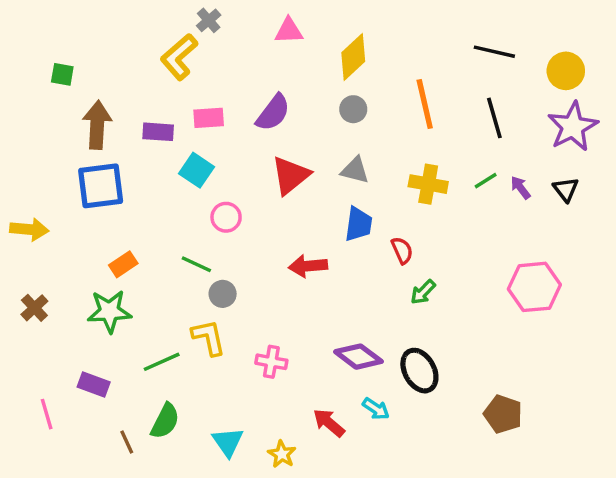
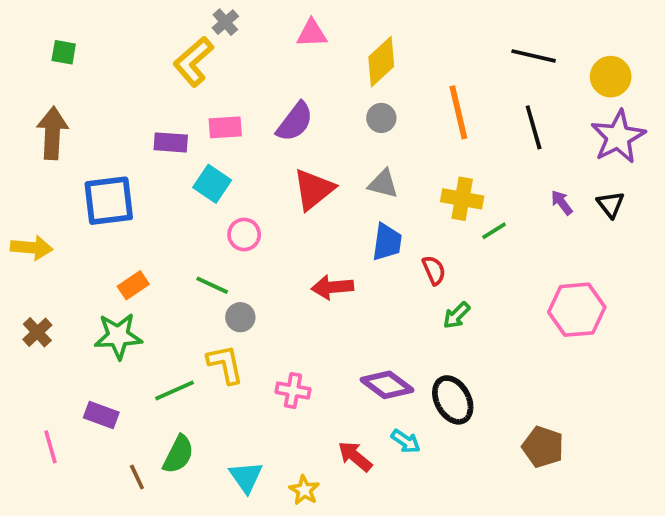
green square: (62, 74) -> (64, 52), moved
brown arrow: (97, 125) -> (52, 133), moved
green line: (486, 181) -> (494, 231), moved

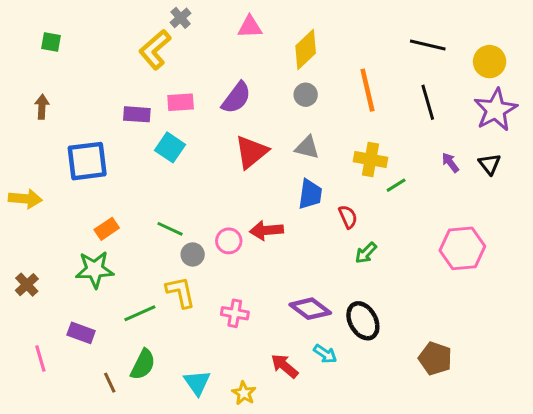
brown arrow: (52, 133) -> (42, 107), size x0.6
pink circle: (244, 235) -> (229, 241), moved
brown cross: (37, 332) -> (27, 285), moved

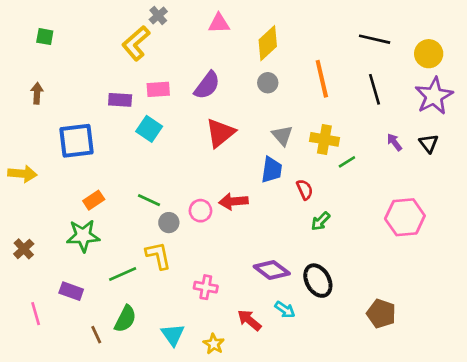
gray triangle: (307, 147) -> (282, 135), moved, turned 35
pink cross: (235, 313) -> (206, 287), moved

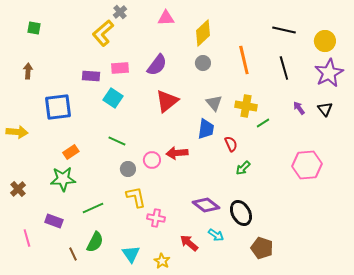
green line: (149, 200) -> (117, 141), moved
yellow L-shape: (158, 256) -> (136, 197), moved
brown pentagon: (381, 314) -> (262, 248), moved

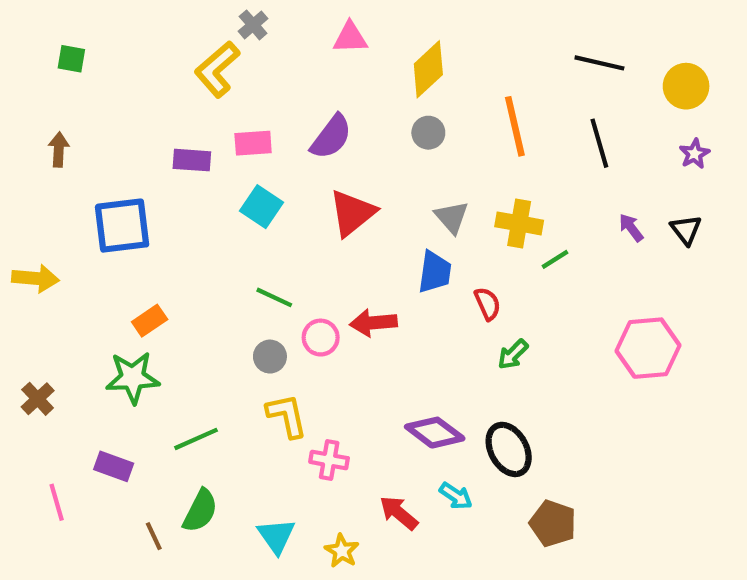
purple star: (329, 73) -> (694, 154), size x0.5
cyan square: (113, 98) -> (261, 207), moved
green line: (117, 141) -> (274, 297), moved

